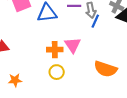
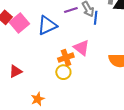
yellow circle: (57, 72) -> (63, 72), moved

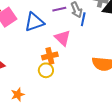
pink triangle: (82, 48) -> (63, 38), moved

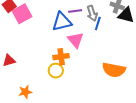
blue triangle: (34, 22) -> (62, 22), moved

